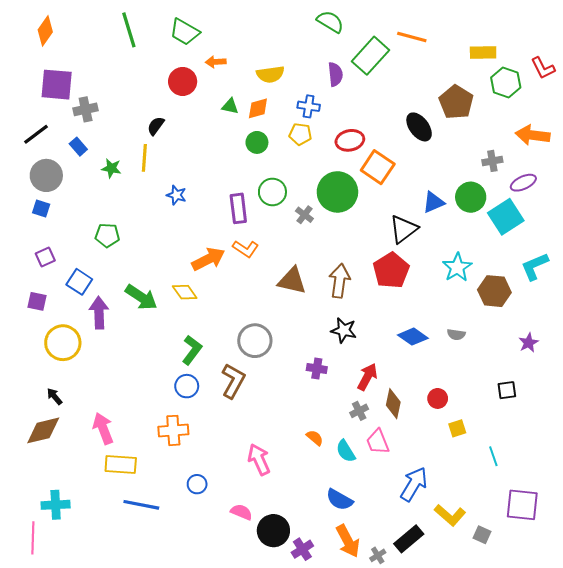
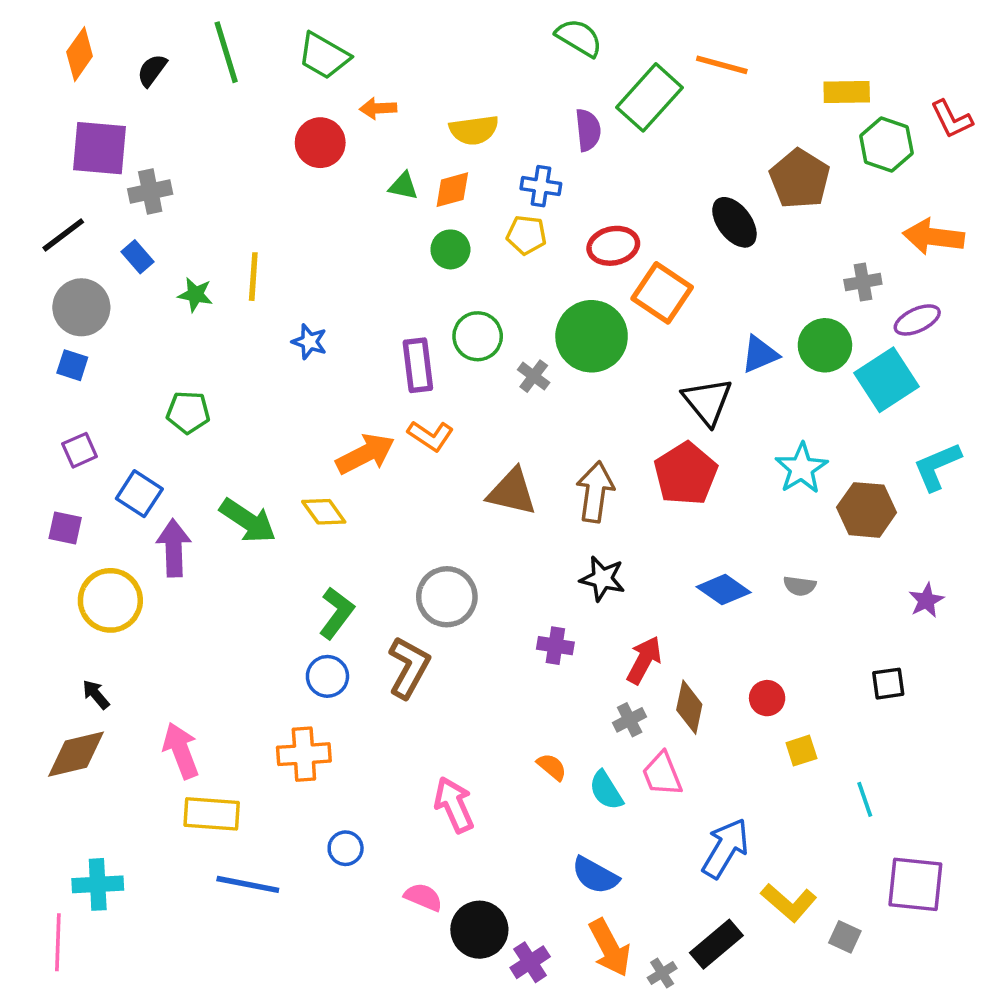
black semicircle: (156, 126) -> (152, 70), moved
black triangle: (404, 229) -> (707, 401), turned -32

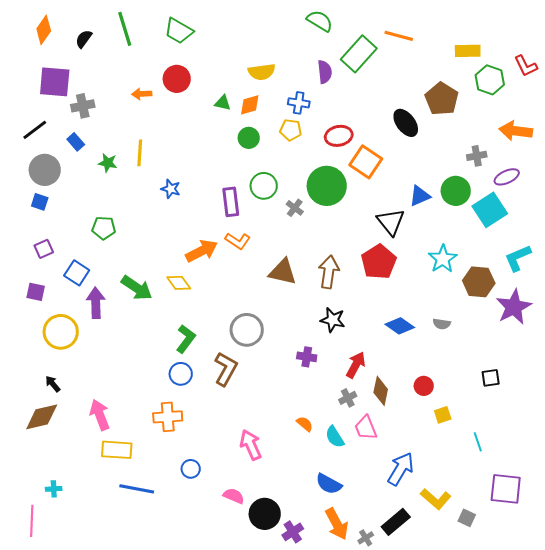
orange arrow: (378, 108) -> (142, 94), moved
purple star: (926, 600) -> (514, 307), moved, size x1.8
cyan cross: (98, 884) -> (54, 489), size x0.6

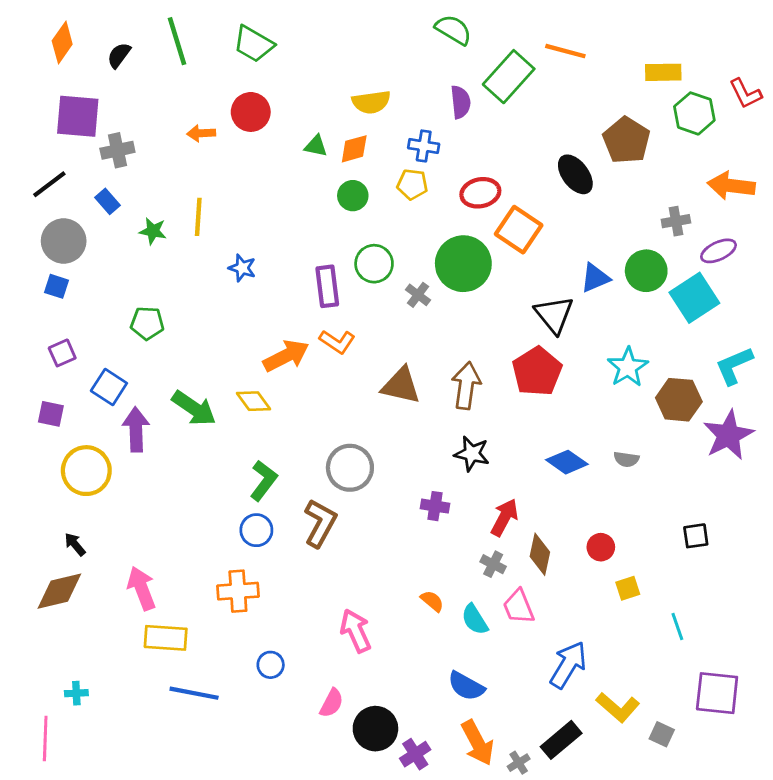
gray cross: (348, 398) -> (493, 564), turned -36
pink semicircle: (234, 496) -> (332, 703), turned 95

